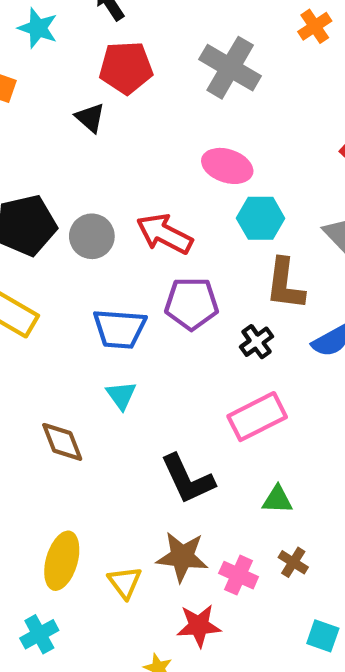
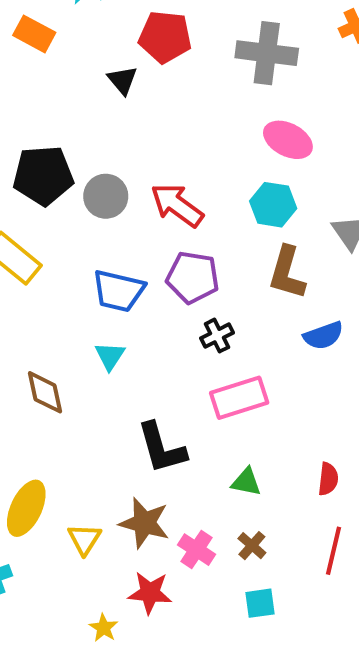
gray cross: (230, 68) -> (267, 53), turned -32
pink ellipse: (227, 166) -> (288, 140), moved
black cross: (257, 342) -> (217, 336), moved
cyan square: (323, 636) -> (260, 603), moved, turned -36

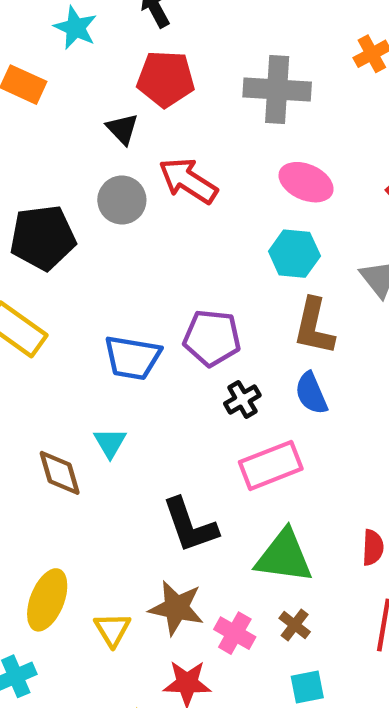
gray circle: (106, 196) -> (122, 200), moved
red arrow: (177, 205) -> (188, 181), moved
blue semicircle: (323, 336) -> (311, 393), moved, turned 90
cyan triangle: (110, 356) -> (110, 443), moved
green triangle: (246, 482) -> (284, 556), size x1.8

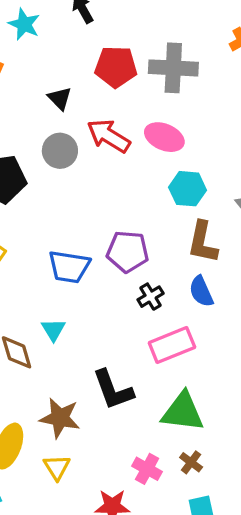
red pentagon: (166, 79) -> (116, 67), moved
pink ellipse: (306, 182) -> (164, 137), moved
brown star: (176, 608) -> (60, 418), moved

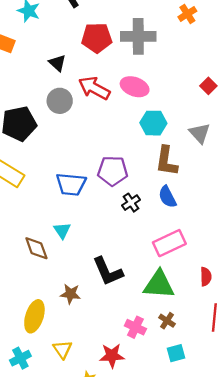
pink rectangle: (172, 345) -> (169, 243), moved
brown star: (60, 418) -> (70, 294), size x0.7
yellow triangle: (57, 467) -> (63, 349), moved

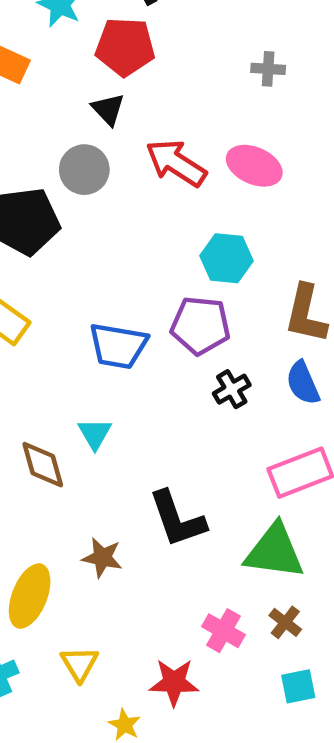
gray cross: (138, 36) -> (268, 69), size x0.5
red pentagon: (97, 38) -> (125, 47), moved
gray circle: (60, 101) -> (84, 170), moved
cyan hexagon: (153, 123) -> (226, 258), moved

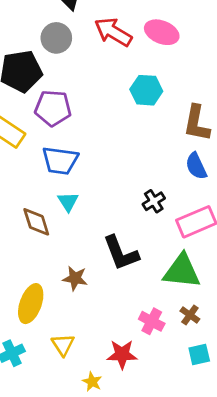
purple pentagon: (200, 326) -> (53, 108), moved
blue trapezoid: (118, 346) -> (60, 161), moved
black cross: (232, 389) -> (154, 201), moved

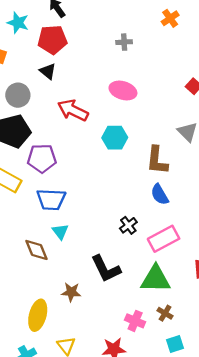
red arrow: (113, 32) -> (73, 110), moved
gray circle: (56, 38) -> (18, 95), moved

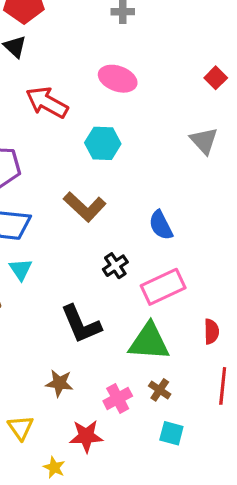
brown L-shape: (157, 160) -> (85, 207), moved, turned -56
brown star: (71, 292) -> (59, 383), moved
pink cross: (135, 321) -> (118, 398), turned 36
cyan square: (175, 344) -> (171, 433), turned 30

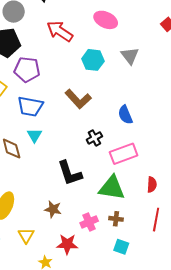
gray triangle: (204, 141) -> (130, 56), moved
brown cross: (160, 390) -> (116, 219), turned -32

